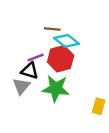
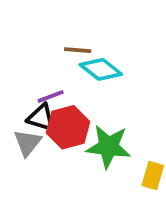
red hexagon: (61, 59) -> (68, 127), moved
green star: (56, 88) -> (108, 147), moved

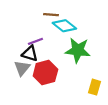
red hexagon: (68, 127) -> (45, 73), moved
green star: (108, 147) -> (78, 50), moved

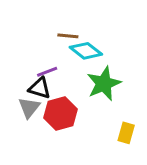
green star: (78, 50) -> (104, 84), turned -30

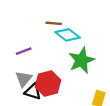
purple line: (47, 72) -> (24, 51), moved
black triangle: (40, 88) -> (33, 92), moved

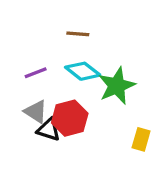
cyan diamond: (68, 35) -> (83, 71), moved
gray triangle: (24, 79) -> (36, 112), turned -36

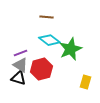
purple line: (36, 73) -> (20, 53), moved
black triangle: (49, 130) -> (18, 78), moved

